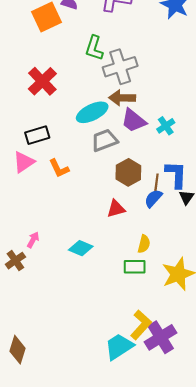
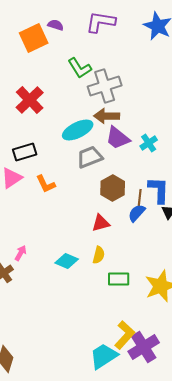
green L-shape: (94, 48) -> (80, 68), turned -50
yellow semicircle: (144, 244) -> (99, 255), moved

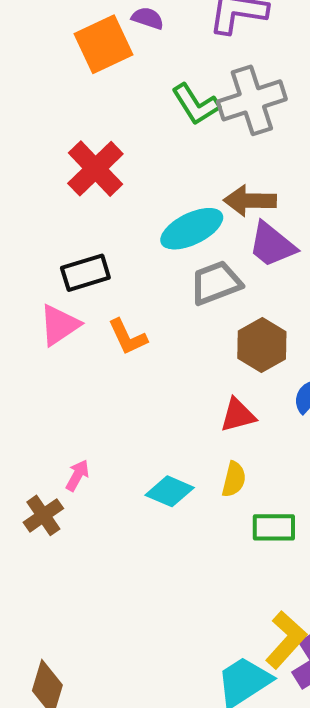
gray cross: (105, 86) -> (252, 100), moved

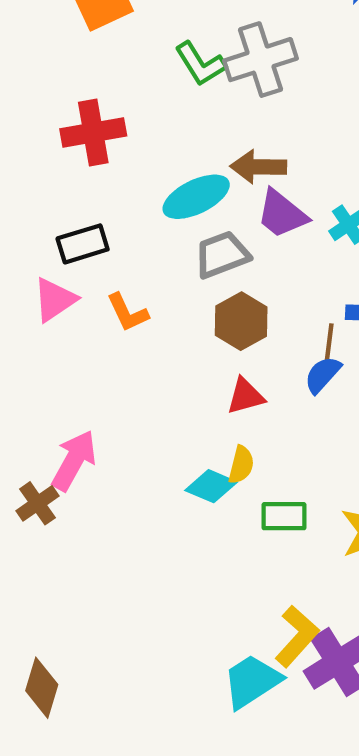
red cross: (95, 169) -> (93, 132), turned 34
brown hexagon: (262, 345) -> (241, 321), moved
pink arrow: (77, 475) -> (74, 460), size x1.8
cyan diamond: (170, 491) -> (211, 486), moved

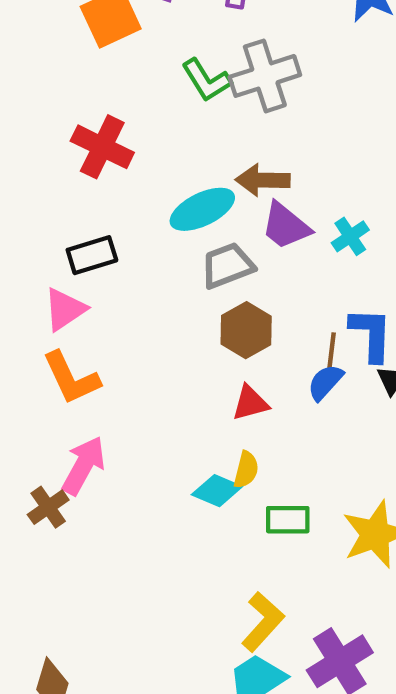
red cross: (93, 132) -> (102, 147), turned 36
orange L-shape: (128, 313) -> (71, 378), moved, size x1.4
yellow L-shape: (297, 636) -> (263, 622), moved

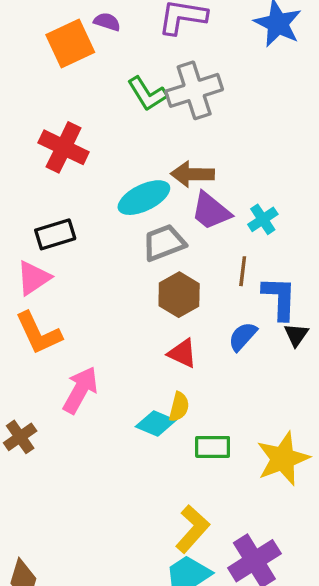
brown line: (331, 351) -> (243, 271), moved
red triangle: (250, 403) -> (182, 353), turned 40
pink arrow: (84, 466) -> (80, 390), moved

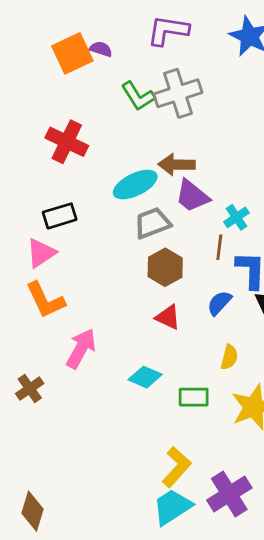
purple semicircle: (107, 22) -> (101, 49), moved
cyan cross: (263, 219) -> (236, 217), moved
yellow semicircle: (179, 407) -> (229, 357), moved

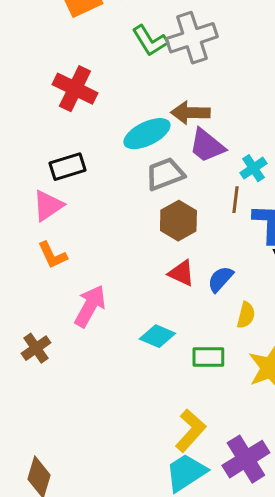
orange L-shape: (45, 300) -> (52, 255), size x0.7
blue semicircle: (219, 303) -> (220, 279), moved

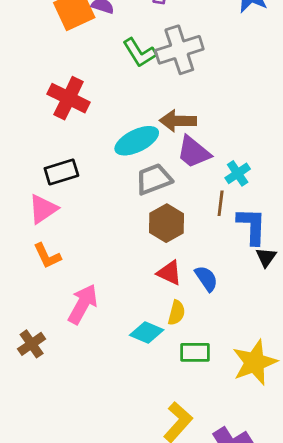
blue semicircle: (220, 279) -> (206, 279), turned 104
yellow semicircle: (246, 315) -> (176, 313), moved

